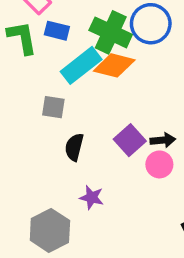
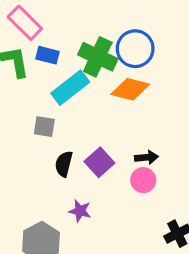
orange diamond: (114, 65) -> (130, 89), moved
purple square: (130, 140) -> (99, 162), moved

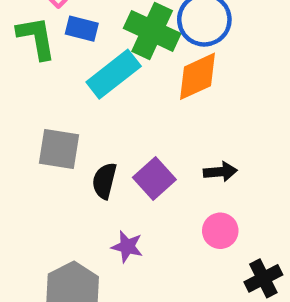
orange diamond: (130, 89) -> (198, 76), turned -39
gray square: (44, 127) -> (59, 149), moved, size x1.4
pink circle: (143, 180) -> (220, 231), moved

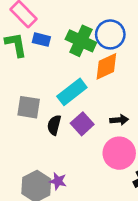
cyan rectangle: (114, 74) -> (72, 92), moved
pink circle: (220, 231) -> (119, 153), size x1.6
purple star: (127, 247) -> (58, 181), moved

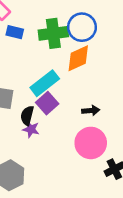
green cross: (81, 41) -> (53, 33), turned -32
purple square: (82, 124) -> (47, 103), moved
purple star: (58, 181) -> (31, 129), moved

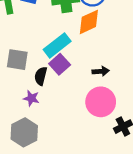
purple star: (31, 129) -> (31, 98), moved

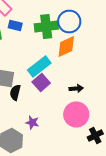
black semicircle: (41, 76) -> (15, 92), moved
purple star: (31, 98) -> (32, 122), moved

